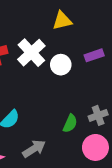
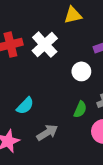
white circle: (61, 65) -> (81, 71), moved

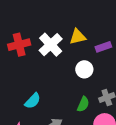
yellow triangle: (73, 15) -> (78, 37), moved

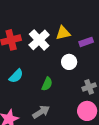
cyan semicircle: (33, 101) -> (16, 76), moved
green semicircle: (83, 104) -> (47, 84), moved

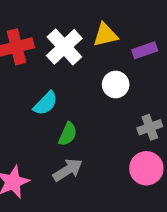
cyan semicircle: (16, 76) -> (46, 103), moved
green semicircle: (47, 84) -> (68, 134), moved

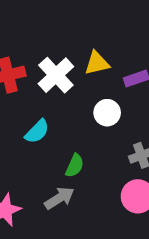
green semicircle: (68, 134) -> (75, 166), moved

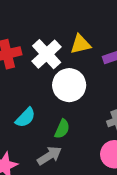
white circle: (107, 113) -> (69, 85), moved, size x1.5
cyan semicircle: (37, 131) -> (25, 118), moved

